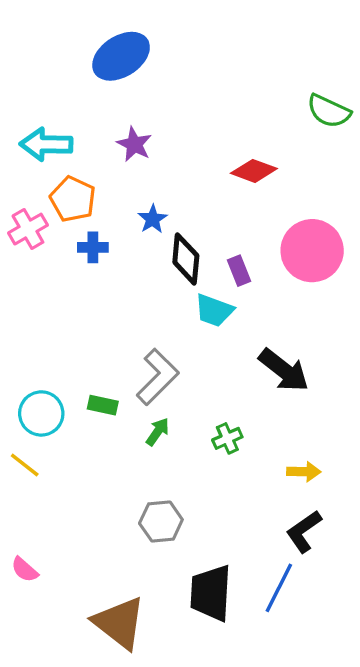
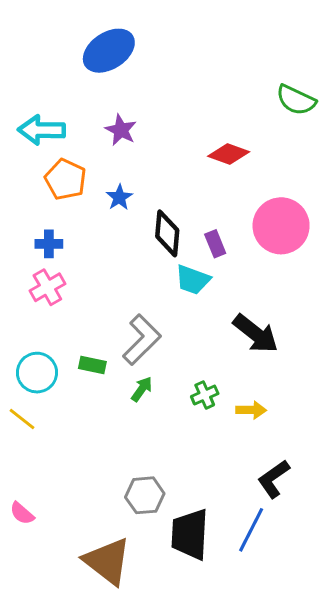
blue star: (153, 219) -> (119, 197), moved
pink cross: (28, 229) -> (47, 287), moved
blue cross: (93, 247) -> (49, 244), moved
yellow arrow: (304, 472) -> (251, 410), moved
gray hexagon: (161, 521) -> (145, 495), moved

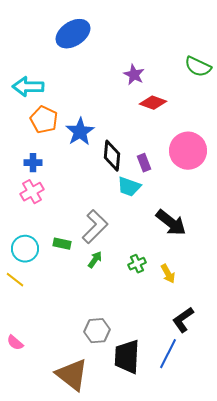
purple star: (121, 130) -> (134, 75), moved
blue star: (119, 197) -> (80, 132), size x1.6
yellow arrow: (251, 410) -> (168, 274), turned 60

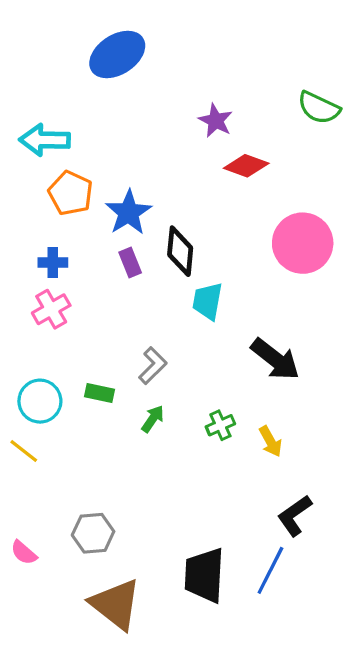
purple rectangle: (144, 163) -> (130, 262), moved
cyan trapezoid: (129, 187) -> (208, 301), turned 80
gray L-shape: (95, 227) -> (153, 366), size x0.7
gray hexagon: (97, 331) -> (93, 533), moved

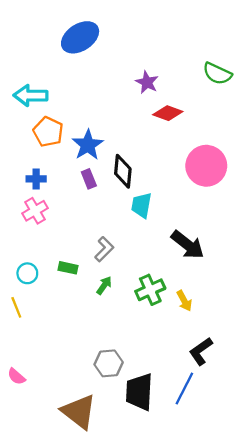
cyan circle: (40, 401) -> (27, 273), size x0.7
green cross: (220, 425) -> (150, 290), size x1.5
yellow line: (24, 451) -> (16, 307), turned 30
gray hexagon: (93, 533) -> (109, 363), moved

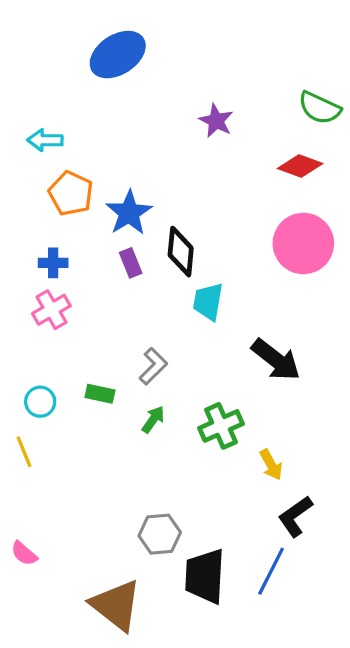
cyan arrow: (31, 96) -> (45, 140), size x0.7
red diamond: (168, 113) -> (300, 166), moved
yellow arrow: (184, 301) -> (271, 465), moved

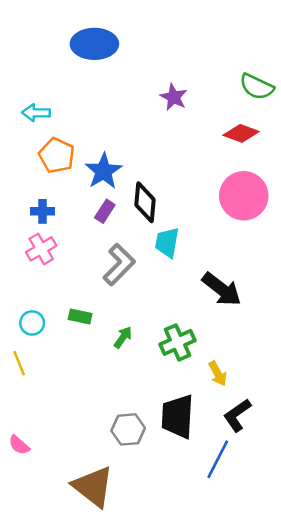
blue ellipse: (118, 55) -> (94, 44), turned 33
purple rectangle: (131, 263) -> (105, 211), turned 55
gray L-shape: (153, 366) -> (119, 265), moved, size x1.4
black trapezoid: (205, 576) -> (177, 416), moved

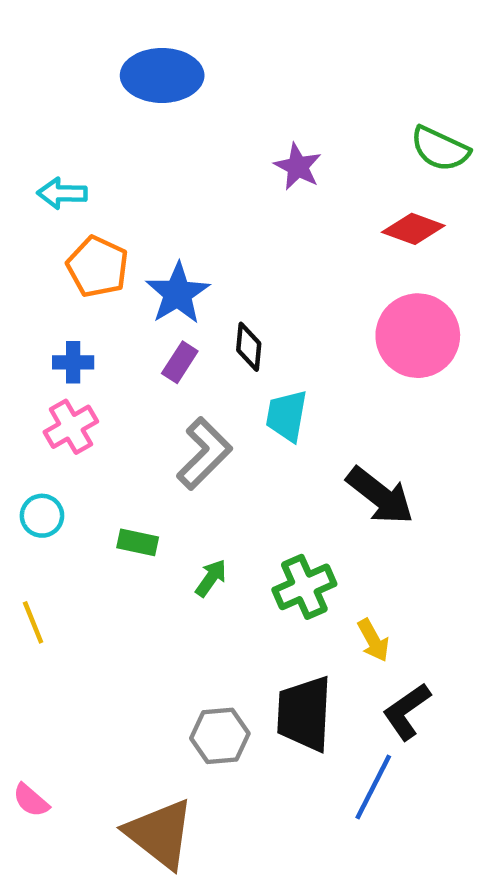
black diamond: (145, 202) -> (249, 347), size x0.7
cyan circle: (32, 323) -> (42, 516), moved
pink semicircle: (19, 445) -> (31, 800), moved

